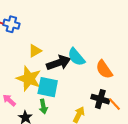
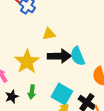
yellow triangle: (35, 51) -> (49, 34), moved
cyan square: (48, 87) -> (62, 94), moved

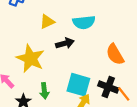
black arrow: (59, 56) -> (65, 43), size x0.7
cyan semicircle: (78, 56) -> (84, 22), moved, turned -60

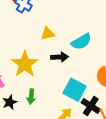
cyan semicircle: (84, 22) -> (81, 42), turned -36
cyan square: (78, 85) -> (75, 90), moved

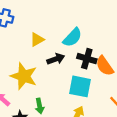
black cross: (91, 106) -> (87, 59), moved

